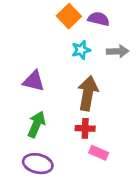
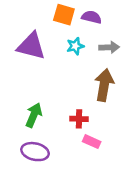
orange square: (69, 16) -> (64, 15), turned -30
purple triangle: (34, 81) -> (31, 46), moved, size x1.4
brown arrow: (88, 93) -> (104, 85), moved

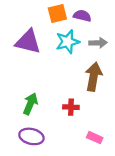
orange square: (64, 15) -> (57, 13), turned -30
cyan star: (75, 46) -> (68, 42), size x1.5
pink rectangle: (92, 142) -> (95, 138), moved

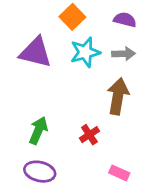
orange square: (57, 13) -> (72, 17), turned -30
purple semicircle: (82, 16) -> (125, 20), moved
red cross: (71, 107) -> (89, 135), turned -35

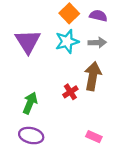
orange square: (72, 17) -> (69, 13), moved
purple triangle: (35, 52) -> (28, 41), turned 44
red cross: (89, 135) -> (70, 92), moved

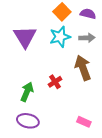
brown arrow: (93, 76) -> (83, 68), turned -30
red cross: (70, 92) -> (55, 82), moved

